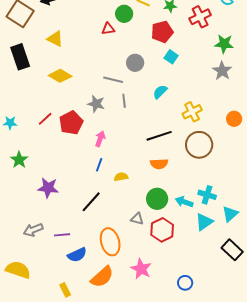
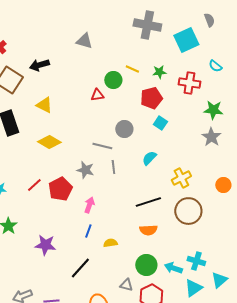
red cross: (200, 17) -> (189, 83), turned 35
purple star: (48, 188) -> (45, 245), moved

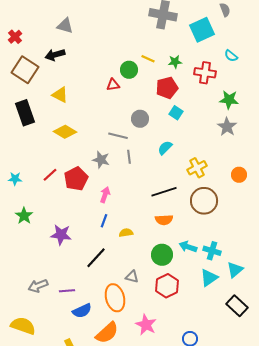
gray triangle: (84, 41) -> (65, 26), moved
cyan arrow: (173, 268) -> (188, 247), moved
gray triangle: (126, 285) -> (132, 277), moved

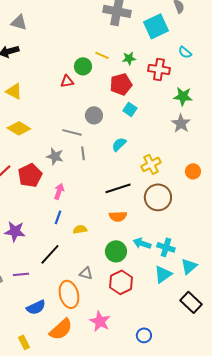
purple line: (67, 291) -> (21, 274), moved

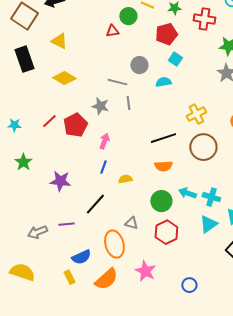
cyan semicircle: (119, 144) -> (163, 82), moved, turned 35
yellow rectangle: (24, 342) -> (69, 277), moved

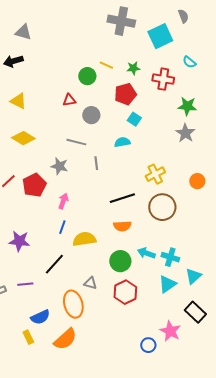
red triangle: (112, 31) -> (69, 100), moved
gray circle: (139, 65) -> (91, 115), moved
gray line: (128, 103) -> (96, 163), moved
yellow semicircle: (125, 179) -> (84, 239), size x1.6
pink star: (145, 271) -> (170, 331), moved

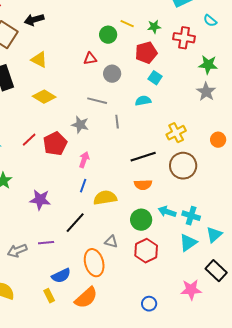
pink star: (170, 331) -> (191, 290), turned -30
blue circle: (148, 345) -> (149, 304), moved

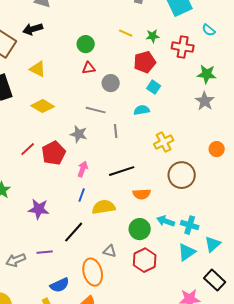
green circle: (108, 35) -> (86, 44), moved
yellow cross: (176, 133) -> (164, 142), moved
black line: (143, 157) -> (122, 171), moved

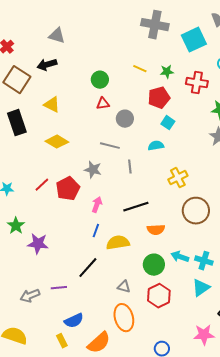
purple star: (39, 209) -> (38, 244), moved
orange ellipse: (93, 272) -> (124, 318), moved

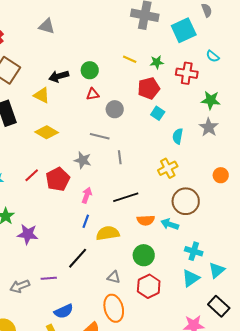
black arrow: (47, 65) -> (59, 76), moved
cyan semicircle: (156, 146) -> (178, 136), moved, turned -70
cyan arrow: (180, 257) -> (170, 224), moved

